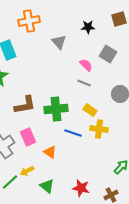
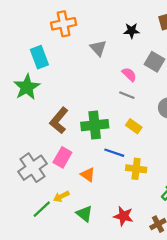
brown L-shape: (25, 105) -> (59, 120), turned 140
yellow cross: (99, 129) -> (136, 169), moved
pink rectangle: (28, 137) -> (62, 157), turned 54

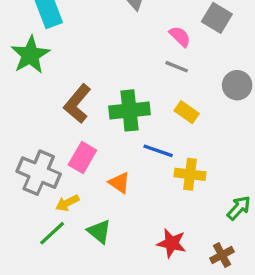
gray cross: (33, 168) -> (39, 173), turned -32
yellow arrow: (61, 196) -> (67, 203), moved
green triangle: (84, 214) -> (99, 231), moved

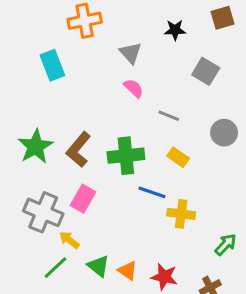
pink semicircle: (180, 36) -> (134, 88), moved
green star: (30, 55) -> (36, 146), moved
orange triangle: (119, 183) -> (127, 271), moved
yellow arrow: (67, 203) -> (69, 240), turned 65

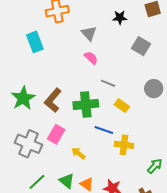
gray line: (169, 116) -> (108, 83), moved
yellow arrow: (69, 240) -> (78, 153), moved

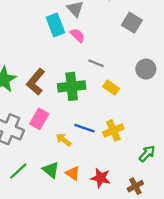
cyan rectangle: (35, 42) -> (55, 25), moved
blue line: (104, 130) -> (84, 128), moved
yellow cross: (124, 145) -> (113, 130), turned -30

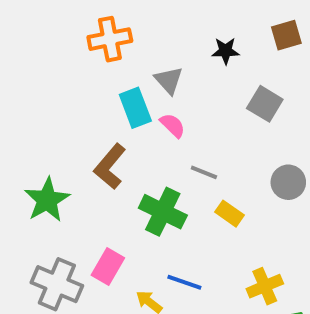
brown L-shape: (36, 82) -> (110, 167), moved
green cross: (72, 86) -> (163, 212), turned 32
yellow cross: (113, 130) -> (265, 286), moved

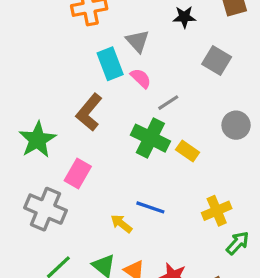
gray line: (204, 172) -> (168, 103), moved, turned -55
green cross: (163, 212) -> (150, 138), moved
pink rectangle: (108, 267) -> (78, 174), moved

